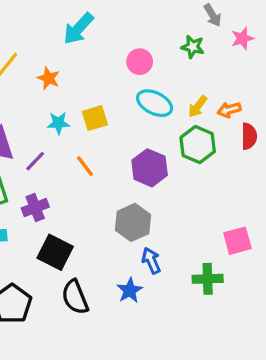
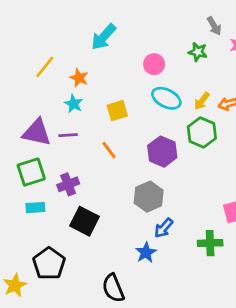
cyan star: (58, 123) -> (74, 104), moved, turned 30
purple line: (35, 161) -> (68, 135), moved, turned 42
blue arrow: (151, 261) -> (164, 228), turned -115
black semicircle: (75, 297) -> (113, 288), moved

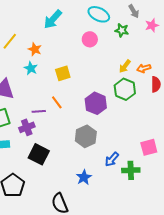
cyan ellipse: (166, 98) -> (99, 14), moved
purple line: (68, 135) -> (39, 111), moved
blue arrow: (164, 228) -> (112, 159), moved

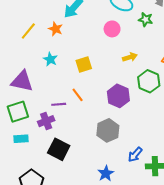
orange star: (35, 49) -> (56, 29), moved
yellow arrow: (125, 66) -> (130, 57), moved, turned -144

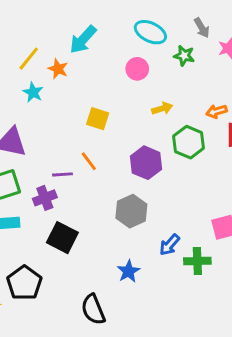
yellow line: (28, 31) -> (29, 59), moved
cyan star: (50, 59) -> (33, 92), moved
yellow square: (84, 65) -> (98, 119), turned 35

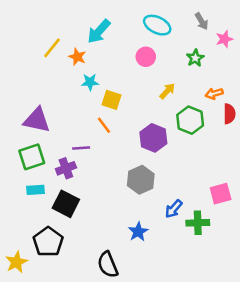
green star: (184, 56) -> (195, 58), moved, turned 30
cyan star: (33, 92) -> (90, 82), moved, turned -30
yellow arrow: (162, 108) -> (167, 91), turned -30
orange line: (89, 161) -> (104, 125), moved
black square: (62, 238) -> (66, 204), moved

